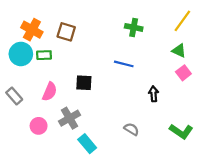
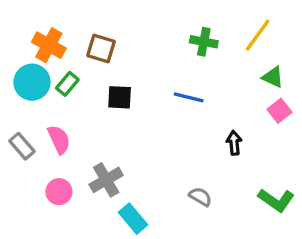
yellow line: (182, 21) -> (258, 35), moved
green rectangle: (44, 55) -> (67, 84), turned -48
black square: (84, 83) -> (120, 97), moved
pink semicircle: (50, 92) -> (59, 139), moved, turned -48

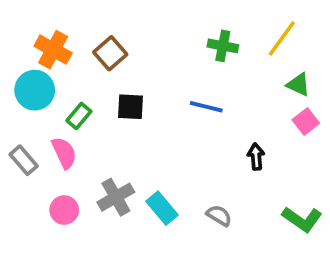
brown square: (101, 48) -> (110, 53), turned 32
green rectangle: (67, 84) -> (79, 116), moved
cyan rectangle: (133, 219) -> (162, 208), moved

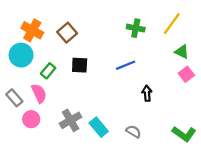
blue line: (206, 107) -> (126, 65), turned -36
black arrow: (256, 157) -> (147, 93), moved
pink circle: (64, 210) -> (31, 119), moved

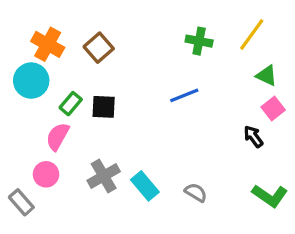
black square: (80, 65) -> (104, 107), moved
pink semicircle: (39, 93) -> (58, 136), turned -126
black arrow: (147, 93) -> (253, 136), moved, turned -32
gray rectangle: (14, 98) -> (21, 202), moved

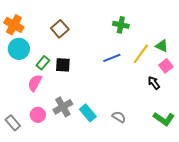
yellow line: (252, 34) -> (141, 54), moved
orange cross: (48, 44) -> (14, 25), moved
pink circle: (46, 174) -> (38, 115), moved

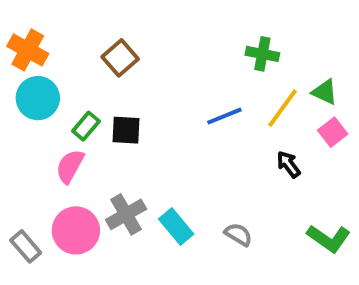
green cross: (121, 25) -> (262, 54), moved
black arrow: (154, 83) -> (288, 164), moved
pink circle: (38, 115) -> (76, 230), size x1.5

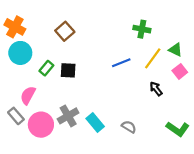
pink semicircle: (70, 166) -> (28, 95), moved
gray rectangle: (26, 246) -> (16, 116), moved

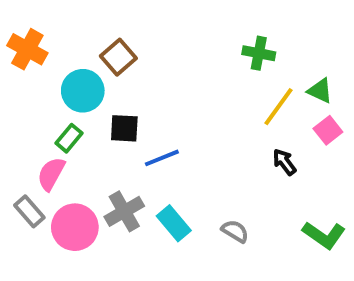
cyan circle: (20, 53) -> (83, 91), moved
blue line: (121, 63) -> (162, 158), moved
green rectangle: (46, 68) -> (69, 138), moved

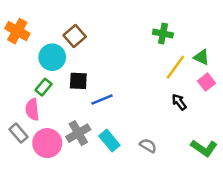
pink semicircle: (51, 174) -> (32, 109), turned -35

